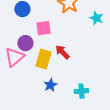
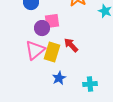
purple circle: (25, 43) -> (42, 28), moved
pink triangle: (14, 57) -> (35, 50), moved

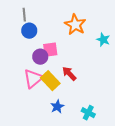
yellow rectangle: (52, 52) -> (50, 81), turned -60
cyan cross: (90, 84) -> (88, 113), turned 32

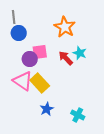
cyan star: (103, 40) -> (80, 53), moved
red arrow: (69, 74) -> (66, 58), moved
pink triangle: (33, 79) -> (23, 81), turned -45

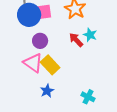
blue circle: (19, 33) -> (29, 15), size x1.5
pink square: (40, 52) -> (44, 12), moved
blue star: (47, 109) -> (47, 91), moved

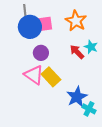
blue star: (47, 91) -> (77, 97), moved, size x1.5

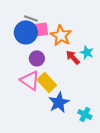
gray line: (25, 11) -> (31, 18), moved, turned -64
orange star: (76, 21) -> (61, 35), moved
blue star: (77, 97) -> (59, 102), moved

